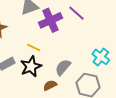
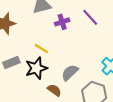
purple cross: (51, 20) -> (62, 22), size x0.6
brown semicircle: (50, 85) -> (54, 90), turned 56

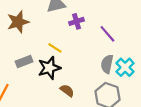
purple line: (90, 17) -> (107, 34), moved
gray semicircle: (70, 73) -> (107, 64), moved, turned -36

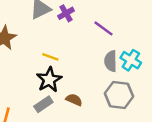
purple cross: (77, 21) -> (66, 13), moved
gray rectangle: (24, 62) -> (43, 104), moved

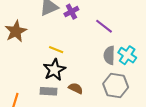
gray rectangle: (43, 104) -> (48, 91), turned 35

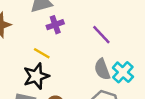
purple cross: (71, 12) -> (55, 25), moved
gray semicircle: (109, 55) -> (102, 69), turned -30

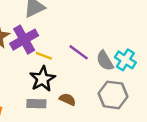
purple cross: (55, 25) -> (24, 40), moved, size x1.6
purple line: (101, 35) -> (79, 52), moved

